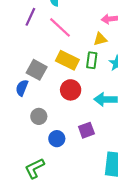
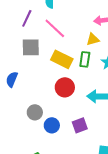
gray square: (37, 70) -> (31, 47), moved, turned -30
blue semicircle: (22, 88) -> (12, 79), moved
blue circle: (57, 139) -> (52, 125), moved

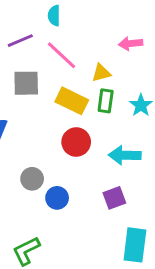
purple line: (27, 18) -> (20, 41), turned 42
yellow triangle: (93, 39) -> (101, 73), moved
purple square: (80, 125) -> (114, 198), moved

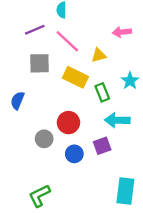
green rectangle: (106, 101) -> (102, 92), moved, turned -30
red circle: (76, 142) -> (68, 123), moved
blue circle: (57, 198) -> (74, 154), moved
purple square: (114, 198) -> (102, 146), moved

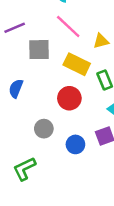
purple line: (35, 30) -> (15, 28), moved
red circle: (68, 123) -> (69, 98), moved
green L-shape: (39, 196) -> (24, 169), moved

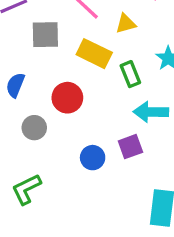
red circle: (69, 98) -> (67, 98), moved
gray circle: (44, 129) -> (34, 128), moved

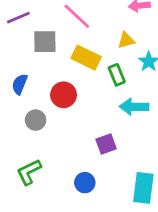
yellow triangle: (126, 24) -> (126, 40), moved
purple square: (130, 147) -> (106, 144), moved
blue circle: (93, 158) -> (85, 183), moved

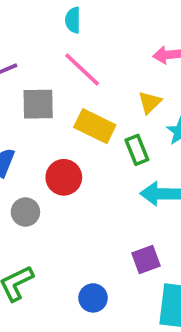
yellow triangle: (126, 40) -> (150, 102), turned -30
purple square: (106, 144) -> (146, 260), moved

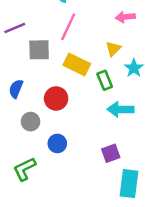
pink line: (82, 69) -> (68, 27), turned 72
blue circle: (93, 298) -> (57, 143), moved

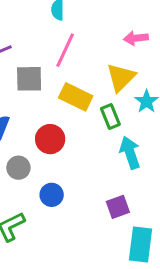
yellow triangle: (113, 49) -> (121, 77), size x1.5
cyan arrow: (120, 109) -> (130, 153), turned 70

